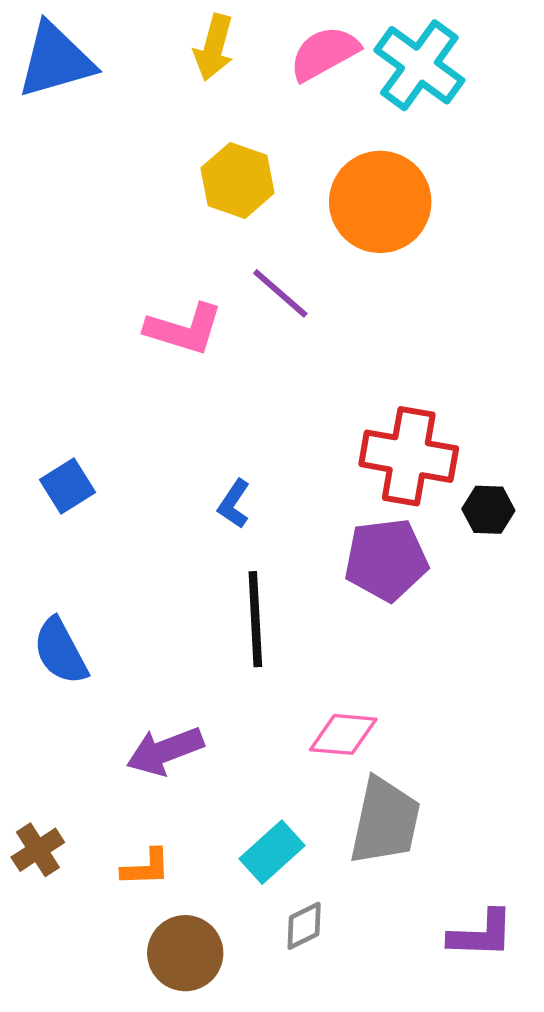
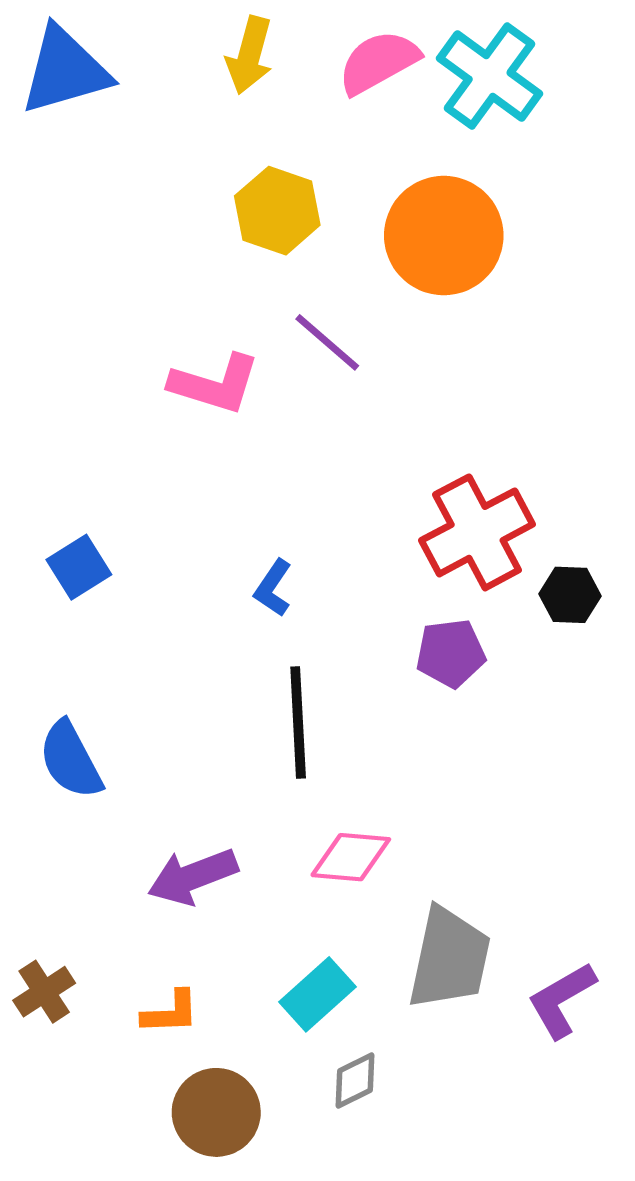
red cross: (409, 456) -> (477, 532), turned -38
purple pentagon: (386, 560) -> (451, 653), size x0.7
pink diamond: (343, 734) -> (351, 857), moved
purple L-shape: (481, 934) -> (562, 1000), moved, turned 148

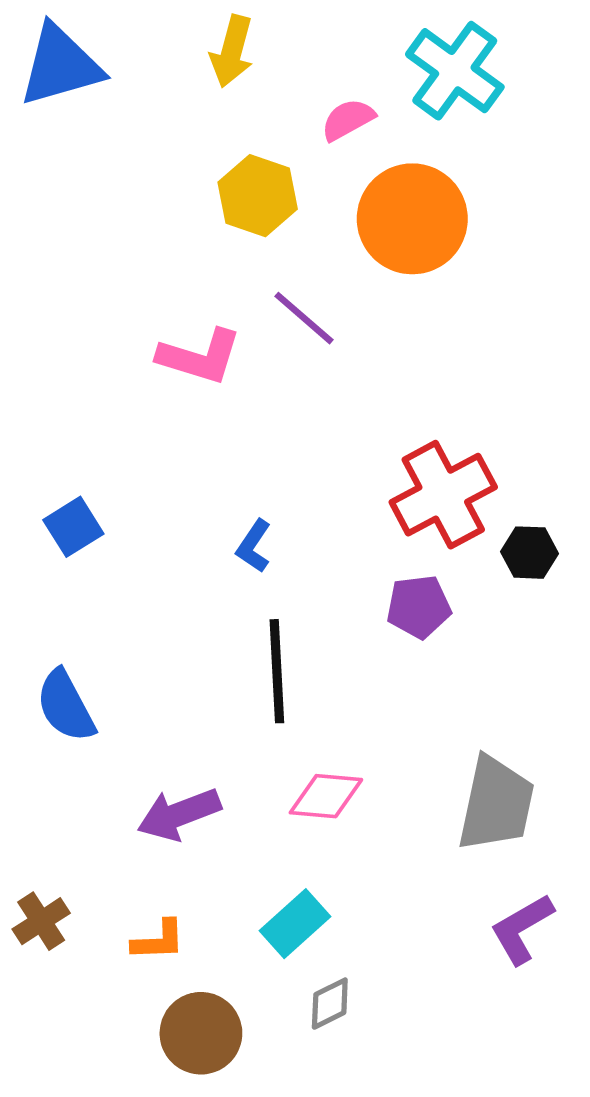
pink semicircle: (379, 62) -> (348, 120), moved, size x0.7
gray trapezoid: (449, 958) -> (496, 804), moved

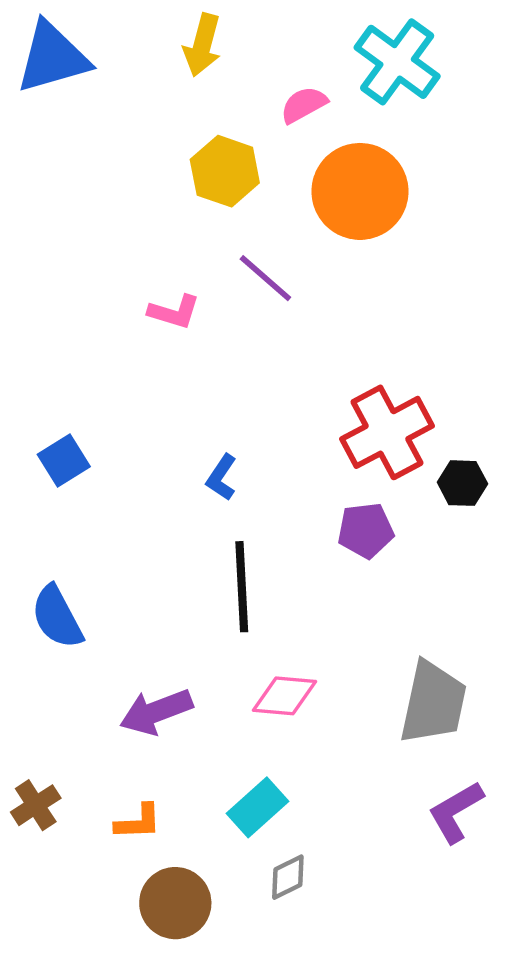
pink L-shape: (200, 357) -> (174, 312), size x0.7

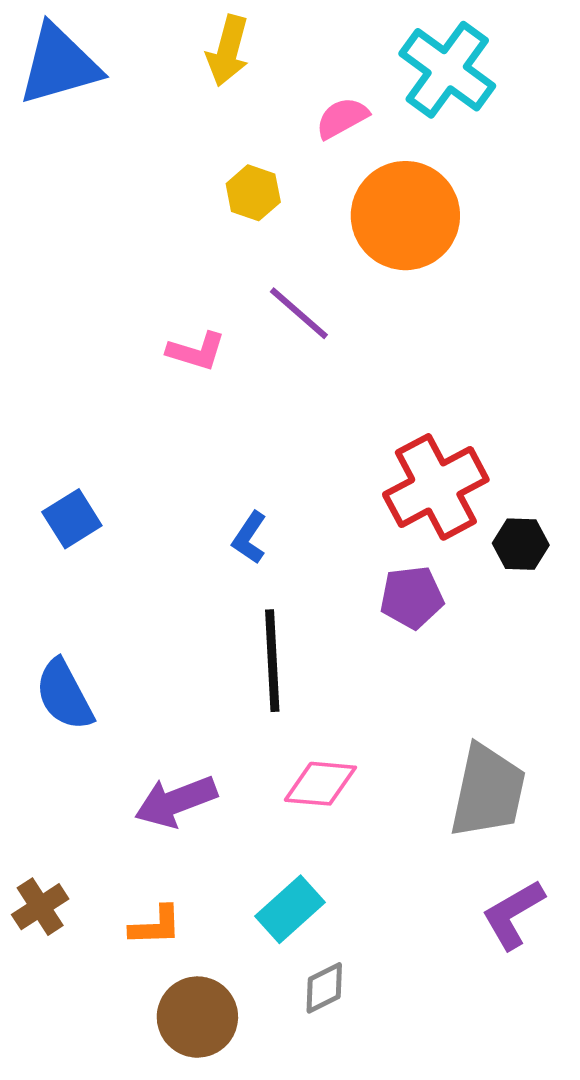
yellow hexagon: (225, 171) -> (253, 193), size x0.7

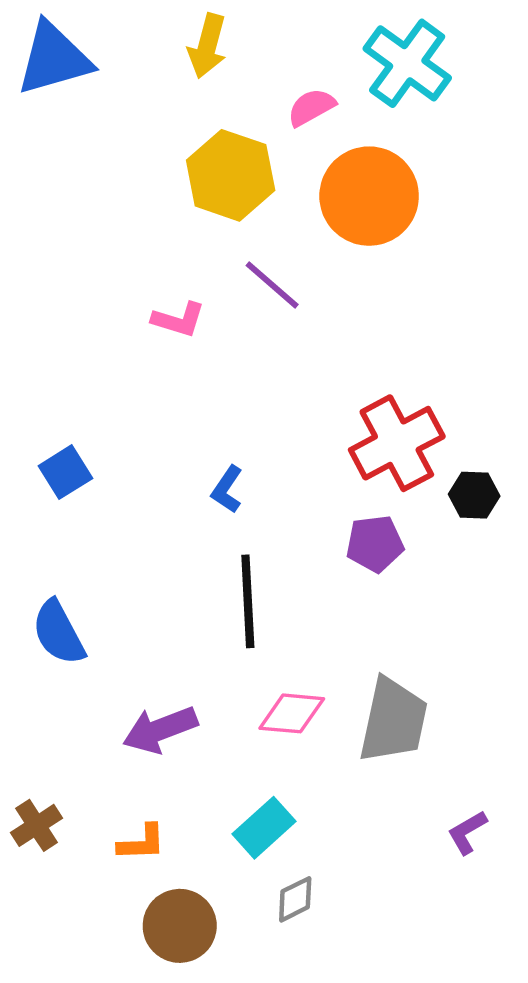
yellow hexagon: (253, 193) -> (231, 175), size x1.8
gray trapezoid: (488, 791) -> (393, 720), moved
purple L-shape: (513, 914) -> (467, 832), size x0.7

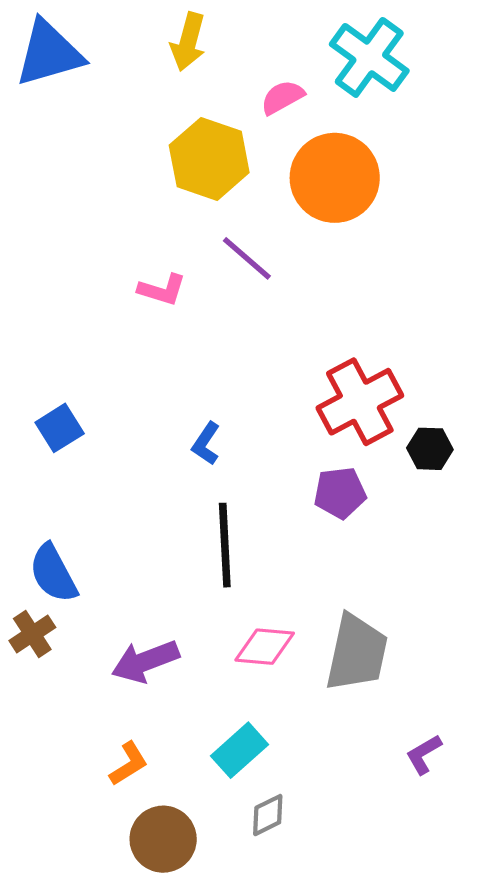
brown cross: (37, 825) -> (32, 634), moved
orange L-shape: (142, 843) -> (129, 764), turned -30

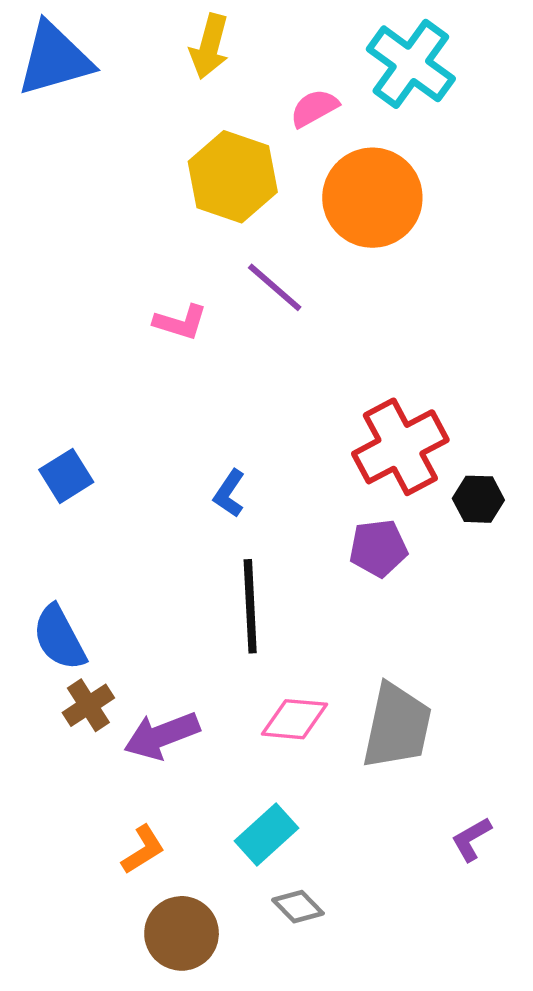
brown cross: (32, 634) -> (88, 705), moved
gray diamond: (268, 815) -> (298, 907), turned 72

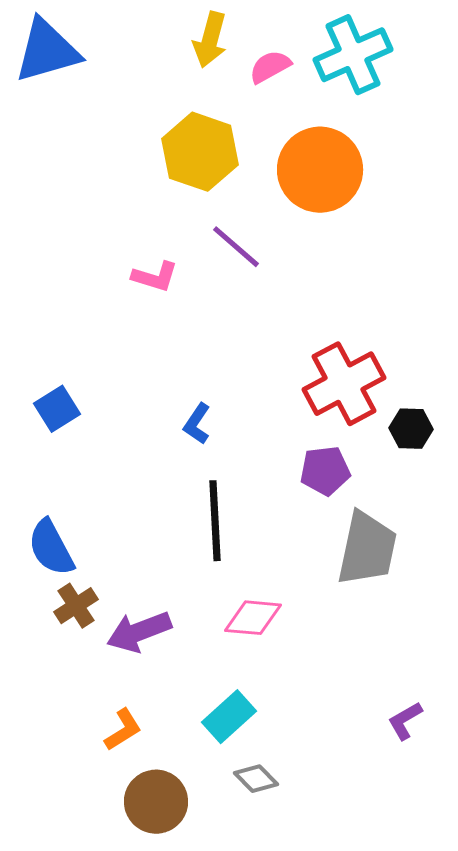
yellow arrow: (209, 46) -> (210, 40), moved
cyan cross: (411, 64) -> (353, 55), turned 30
pink semicircle: (314, 108) -> (270, 67), moved
gray trapezoid: (397, 726) -> (367, 549), moved

